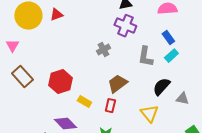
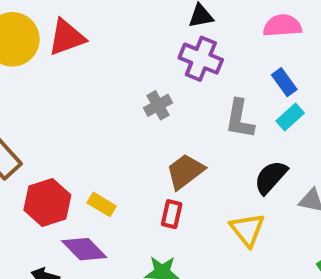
red triangle: (56, 15) -> (67, 37), size x1.5
red hexagon: (60, 82) -> (47, 202), moved
yellow rectangle: (84, 102) -> (102, 204), moved

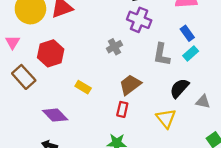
red hexagon: (47, 202) -> (51, 53), moved
yellow rectangle: (102, 204) -> (83, 87), moved
purple diamond: (84, 249) -> (55, 115), moved

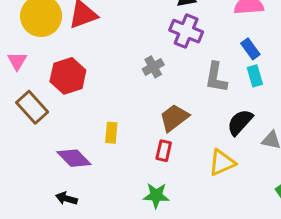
cyan rectangle: (191, 53) -> (255, 76), turned -64
yellow rectangle: (83, 87) -> (111, 133), moved, turned 64
yellow triangle: (166, 118) -> (222, 163), turned 45

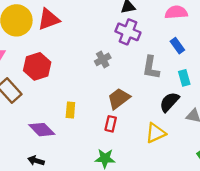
cyan rectangle: (255, 76) -> (184, 78), moved

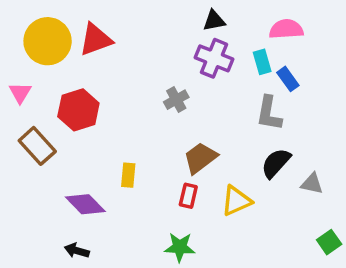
gray L-shape: (151, 68) -> (269, 113), moved
cyan rectangle: (184, 78) -> (262, 62), moved
yellow triangle: (156, 133) -> (236, 201), moved

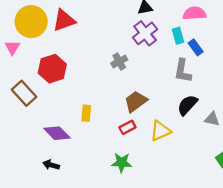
purple cross: (214, 58) -> (145, 33), turned 30
pink triangle: (20, 93) -> (12, 47), moved
red rectangle: (188, 196) -> (127, 127), turned 49

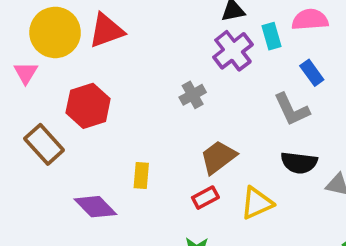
cyan rectangle: (178, 36) -> (271, 36), moved
gray L-shape: (183, 71) -> (292, 109), turned -35
black semicircle: (187, 105) -> (299, 163), turned -125

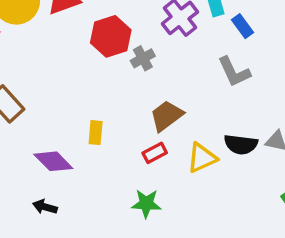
blue rectangle: (312, 73) -> (242, 26), moved
red hexagon: (88, 106) -> (111, 36), moved
black semicircle: (299, 163) -> (241, 144), moved

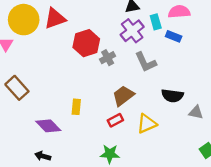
blue rectangle: (242, 26) -> (174, 36), turned -32
gray L-shape: (234, 72) -> (146, 62), moved
black semicircle: (241, 144) -> (172, 96), moved

